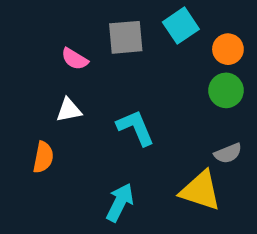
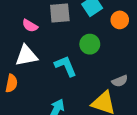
green circle: (226, 90) -> (90, 44), moved
white triangle: (69, 110) -> (26, 56), size x1.5

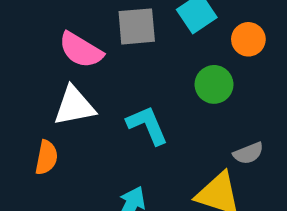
pink semicircle: (30, 26) -> (81, 50), size x1.5
green circle: (90, 44) -> (214, 84), moved

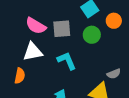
gray square: (137, 26) -> (62, 29), moved
green circle: (214, 84) -> (92, 35), moved

